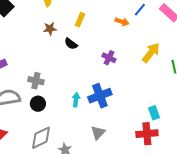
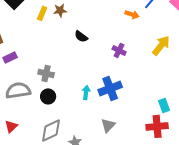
yellow rectangle: (80, 20) -> (42, 13), moved
brown star: (50, 29) -> (60, 10), moved

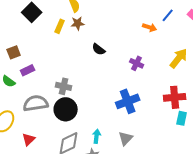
cyan arrow: (86, 92) -> (97, 136), moved
black circle: (48, 96) -> (66, 109), size x1.5
cyan rectangle: (164, 105) -> (182, 118), turned 32
red cross: (157, 126) -> (175, 97), moved

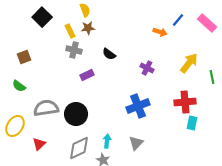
yellow rectangle: (60, 26) -> (70, 31), turned -48
purple rectangle: (28, 70) -> (87, 75), moved
gray cross: (64, 86) -> (74, 50), moved

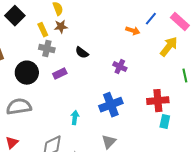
yellow arrow: (189, 63) -> (169, 47), moved
black circle: (76, 114) -> (27, 73), moved
cyan arrow: (107, 141) -> (75, 118), moved

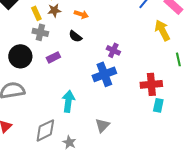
orange arrow: (133, 31) -> (81, 14), moved
yellow arrow: (169, 47) -> (162, 30), turned -65
blue cross: (111, 105) -> (104, 74), moved
cyan arrow: (75, 118) -> (68, 101), size x1.5

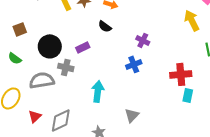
gray cross: (40, 32) -> (66, 67), moved
blue cross: (104, 74) -> (134, 64), size x0.7
gray diamond: (45, 130) -> (61, 120), moved

